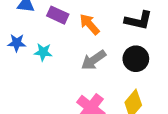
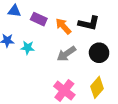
black L-shape: (138, 20) -> (89, 23), moved

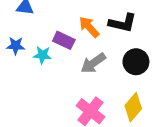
purple rectangle: (39, 19) -> (64, 40), moved

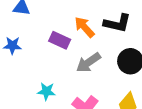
cyan star: (42, 55) -> (46, 91), moved

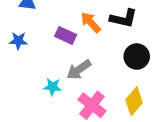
gray arrow: (88, 63) -> (79, 70), moved

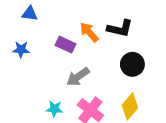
cyan star: (53, 87) -> (54, 109), moved

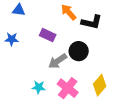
orange arrow: (89, 32) -> (69, 12), moved
black circle: (132, 64) -> (79, 51), moved

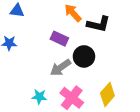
purple rectangle: (48, 35) -> (59, 39), moved

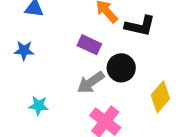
yellow diamond: (107, 94) -> (160, 97), moved
cyan star: (39, 97) -> (39, 106), moved

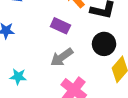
black circle: (121, 68) -> (104, 44), moved

